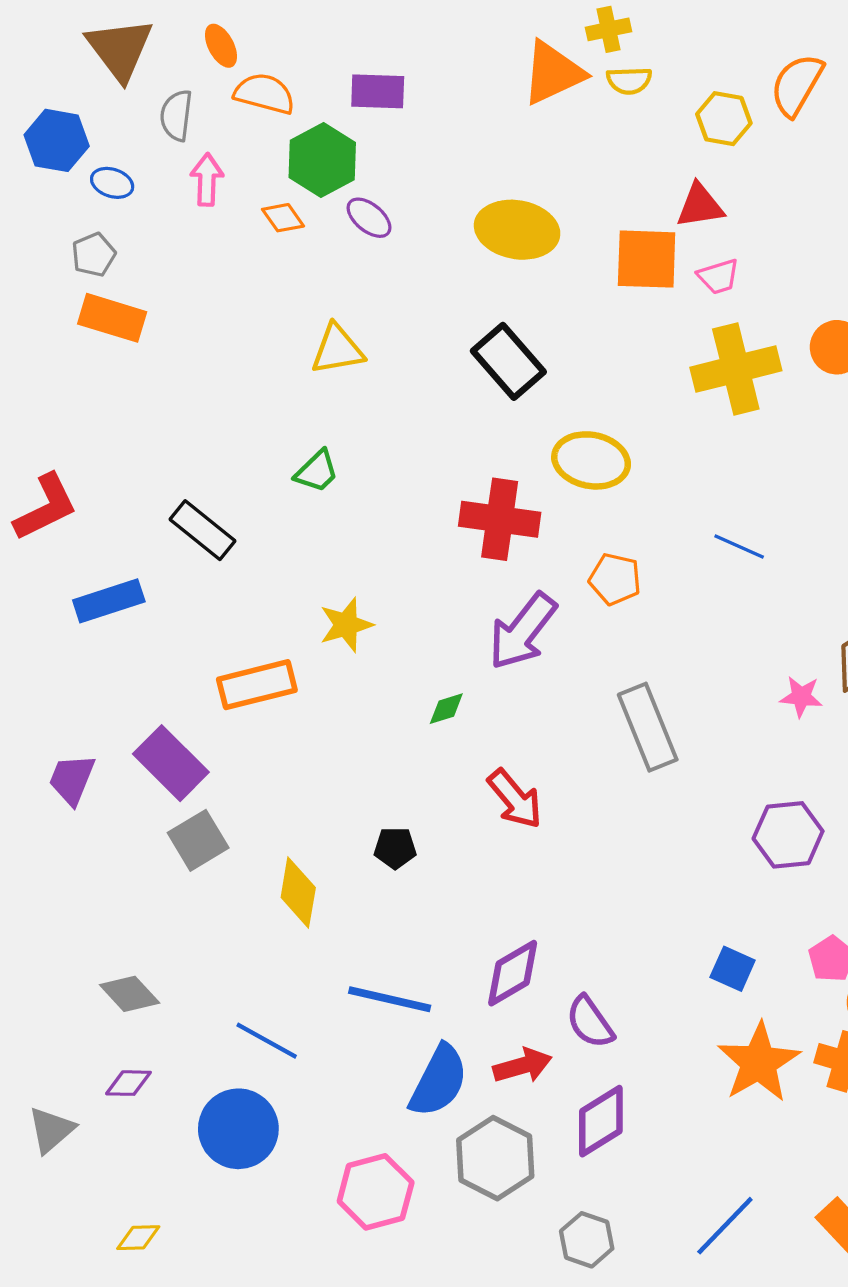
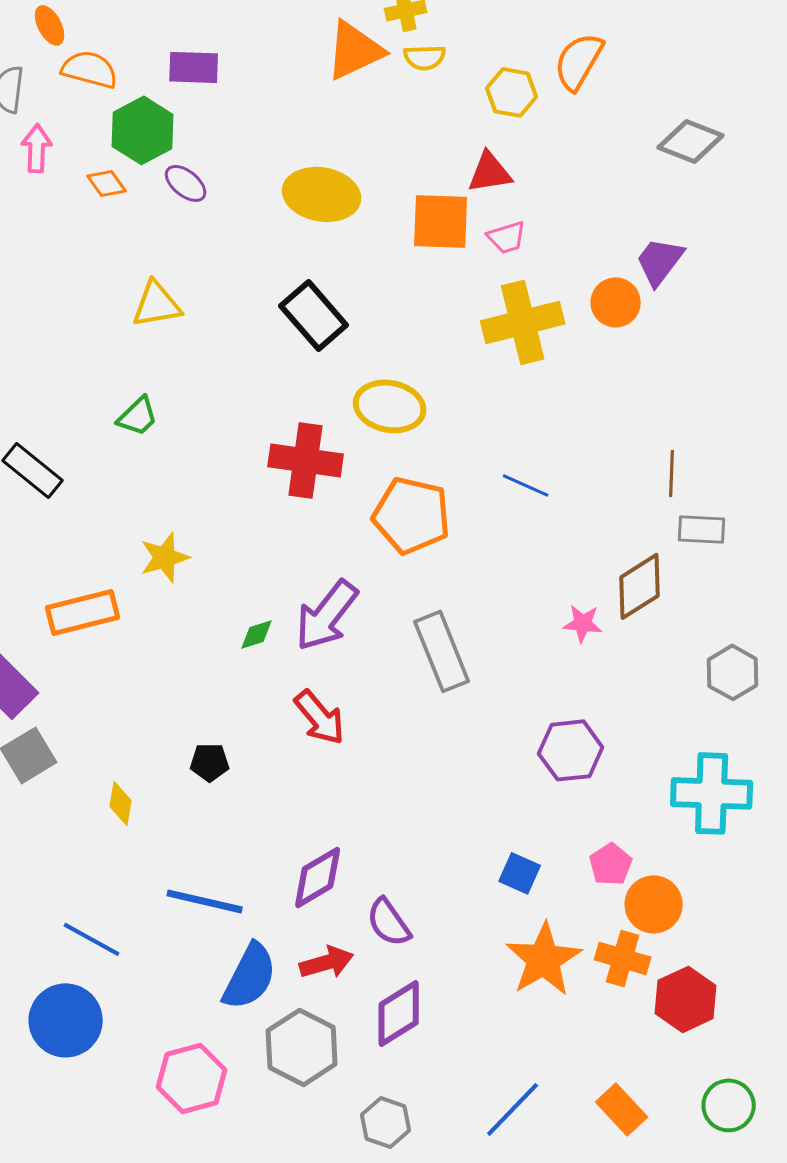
orange pentagon: (615, 579) -> (412, 515), size x1.6
purple arrow: (522, 631) -> (327, 615), moved
yellow diamond: (298, 893) -> (121, 803), size x0.7

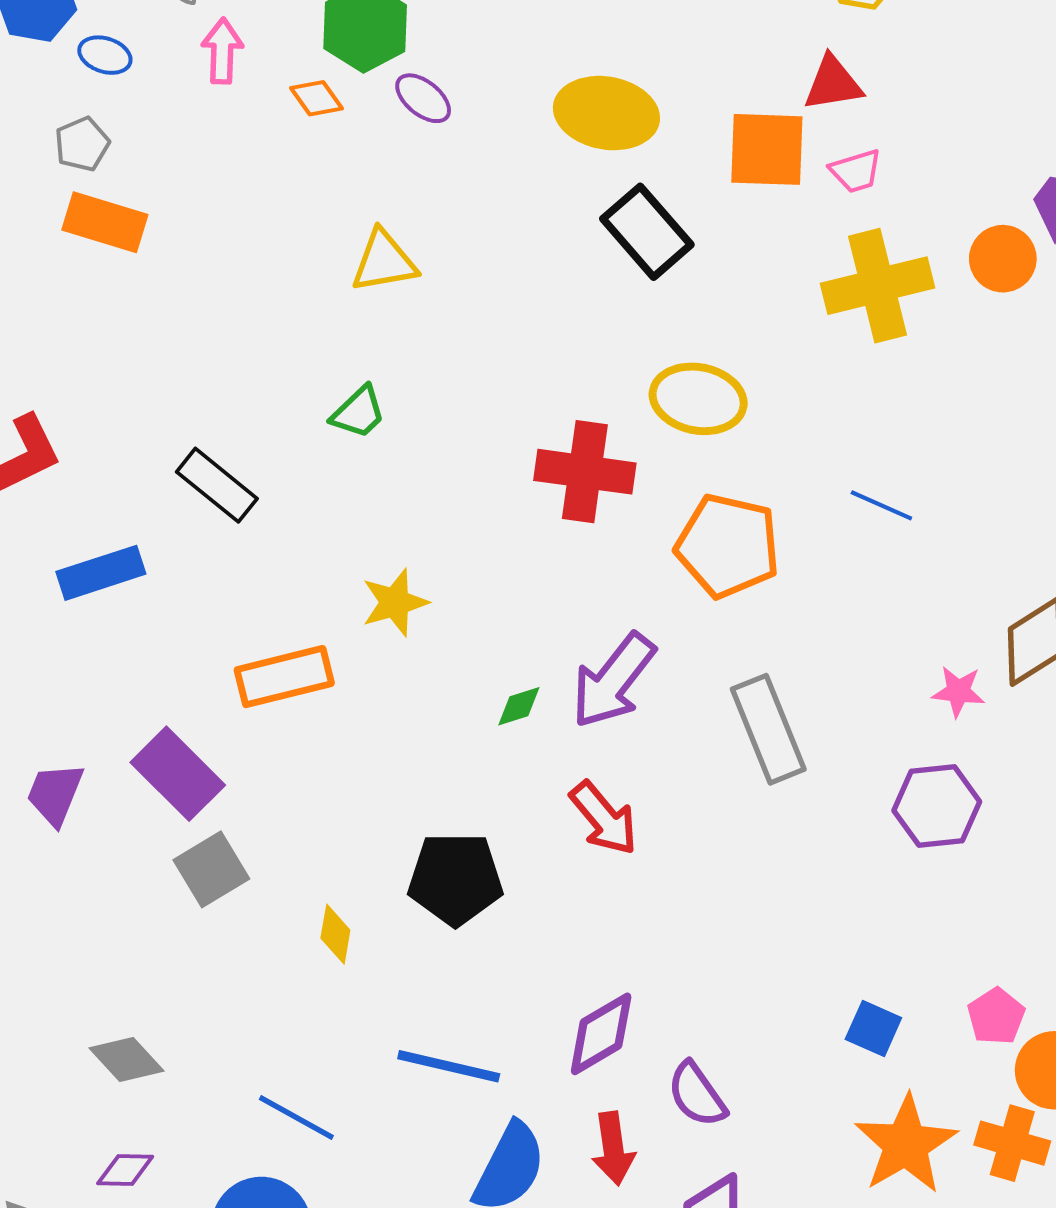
black rectangle: (314, 315) -> (647, 232), moved
purple hexagon: (571, 750) -> (937, 806), moved
black pentagon: (210, 762) -> (455, 879), size x1.8
red arrow: (327, 962) -> (613, 1148), turned 98

